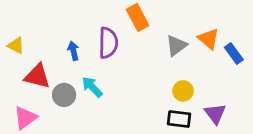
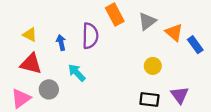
yellow triangle: (16, 45) -> (30, 35), moved
gray triangle: (176, 45) -> (147, 21), moved
yellow circle: (183, 91) -> (153, 66), moved
gray circle: (64, 95) -> (49, 89), moved

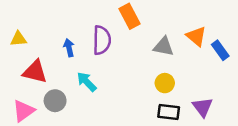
gray triangle: (147, 21) -> (163, 46), moved, turned 48
yellow triangle: (30, 35) -> (19, 39), moved, turned -32
yellow circle: (153, 66) -> (165, 83), moved

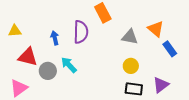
blue rectangle: (220, 50) -> (170, 49), moved
gray circle: (55, 101) -> (48, 71), moved
purple triangle: (203, 107) -> (161, 85), turned 30

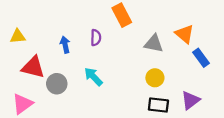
purple semicircle: (81, 32) -> (96, 38), size x0.6
cyan arrow: (69, 65) -> (93, 77), moved

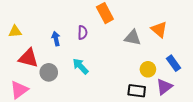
blue rectangle: (201, 58) -> (173, 63), moved
yellow circle: (155, 78) -> (148, 69), moved

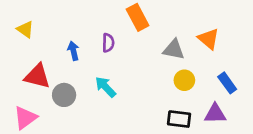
yellow triangle: (15, 31) -> (25, 29), moved, turned 40
yellow circle: (148, 69) -> (184, 80), moved
purple triangle: (164, 87) -> (215, 114), turned 36

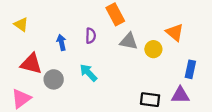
gray triangle: (174, 49) -> (129, 41), moved
yellow circle: (184, 80) -> (153, 49), moved
blue rectangle: (227, 83) -> (190, 69), turned 48

